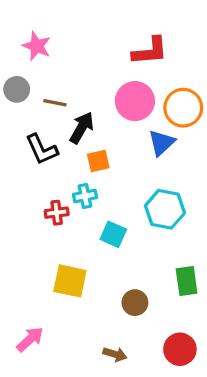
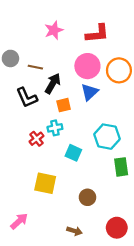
pink star: (37, 46) -> (54, 30), moved, turned 30
blue triangle: (162, 143) -> (90, 92), moved
red cross: (57, 213) -> (36, 139), turned -32
green rectangle: (187, 281) -> (121, 167), moved

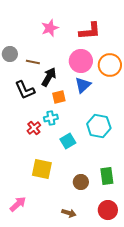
cyan square: (73, 153) -> (68, 141), turned 35
green rectangle: (121, 167) -> (107, 176), moved

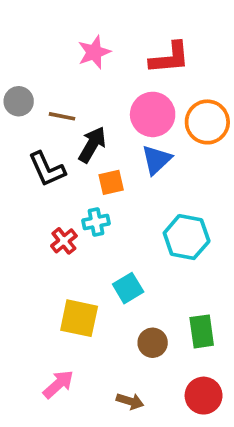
cyan square: (68, 141) -> (128, 288), moved
pink arrow: (18, 204) -> (58, 384), moved

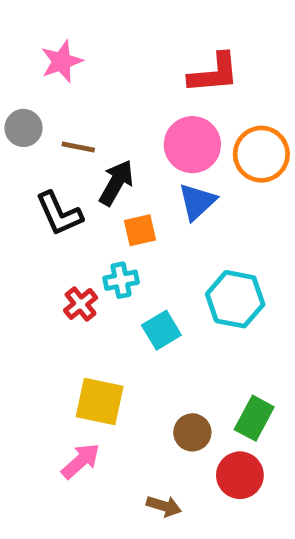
pink star: (94, 52) -> (62, 61), moved
cyan square: (128, 288) -> (161, 330), moved
green rectangle: (202, 331) -> (254, 418), turned 36
pink arrow: (58, 384) -> (81, 461), moved
red circle: (204, 396) -> (240, 475), moved

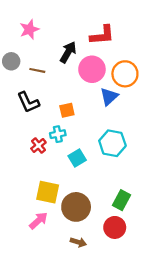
black arrow: (116, 183) -> (68, 52), moved
blue triangle: (197, 202) -> (109, 97), moved
brown circle: (192, 432) -> (76, 207), moved, size x1.6

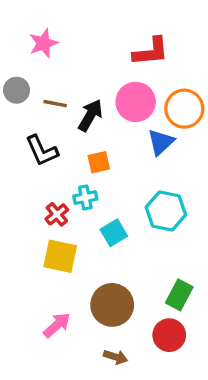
black arrow: (68, 52) -> (90, 115), moved
yellow square: (48, 192) -> (60, 256), moved

